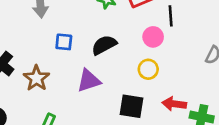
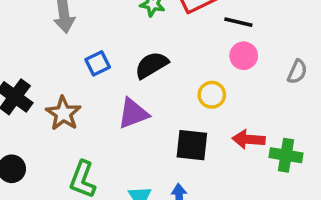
black line: (171, 16) -> (238, 22), turned -70
pink circle: (153, 37) -> (244, 56), moved
blue square: (64, 42) -> (98, 63), turned -30

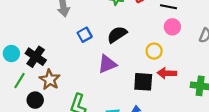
brown star: (63, 113) -> (50, 80), moved
red arrow: (249, 139) -> (167, 73), moved

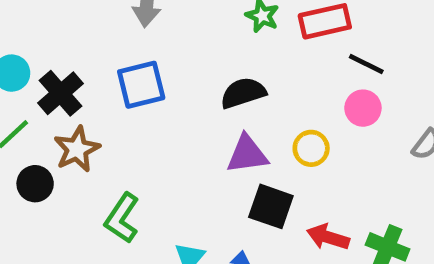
blue square: (85, 35) -> (141, 85), moved, size x1.5
purple triangle: (107, 64) -> (247, 154), moved
red arrow: (167, 73) -> (328, 237), moved

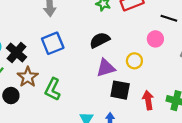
black line: (366, 64) -> (169, 18), moved
green L-shape: (122, 218) -> (53, 89), moved
red arrow: (328, 237) -> (148, 100), turned 72

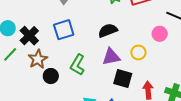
green L-shape: (53, 89) -> (78, 65), moved
black circle: (11, 96) -> (51, 76), moved

